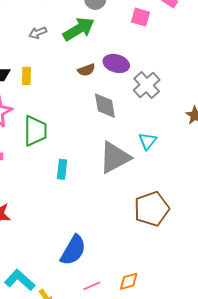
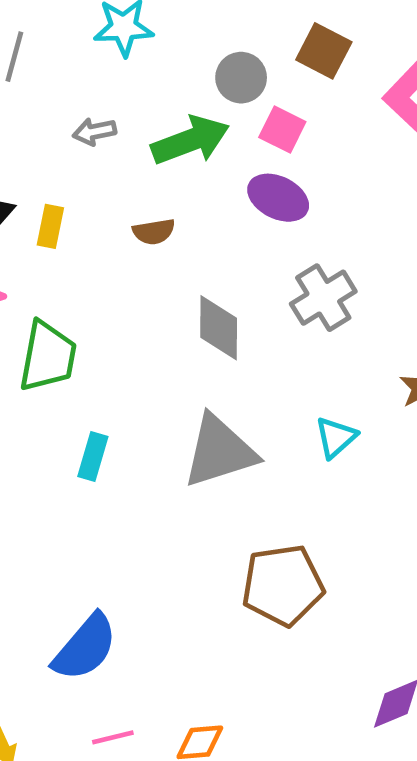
pink square: (141, 17) -> (282, 130), moved
purple ellipse: (116, 63) -> (278, 198), moved
brown semicircle: (86, 70) -> (154, 232), moved
cyan triangle: (147, 141) -> (336, 437), moved

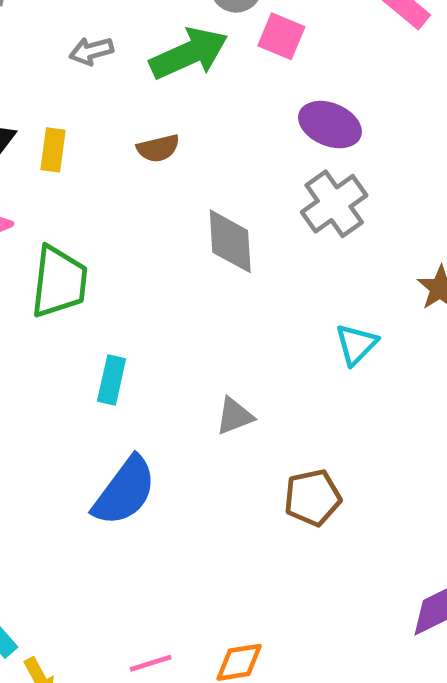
purple ellipse: (278, 198) -> (330, 125), moved
gray triangle: (220, 451) -> (235, 416), moved, size x0.5
brown pentagon: (283, 585) -> (312, 498), size x0.7
blue semicircle: (85, 647) -> (125, 491), moved

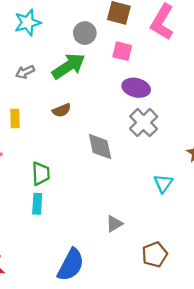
pink square: (281, 36) -> (122, 51), moved
green trapezoid: (59, 282) -> (41, 174), moved, size x0.7
cyan rectangle: (112, 380) -> (37, 204), moved

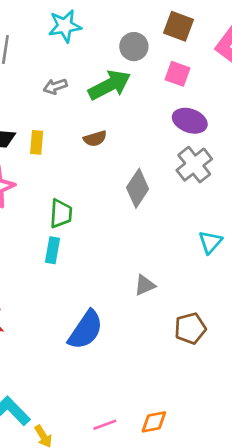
gray diamond: (100, 147) -> (138, 188), turned 40

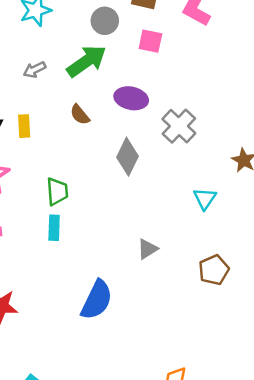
purple ellipse: (190, 121) -> (131, 98), moved
brown semicircle: (95, 139) -> (80, 115), turned 75
brown pentagon: (190, 328) -> (214, 270), moved

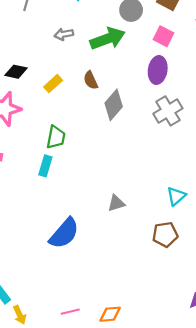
purple ellipse: (131, 98) -> (158, 70), moved, turned 72
yellow rectangle: (24, 126) -> (53, 84), moved, turned 36
gray diamond: (127, 157) -> (114, 105), moved
cyan triangle: (205, 199) -> (176, 196), moved

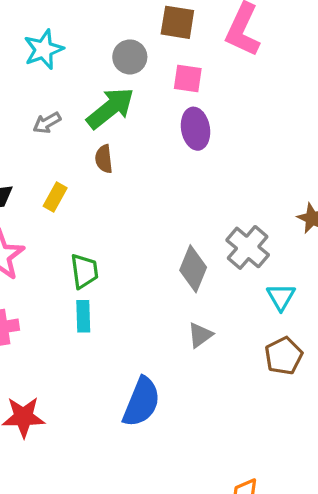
brown semicircle: (91, 80) -> (104, 159), moved, turned 36
gray diamond: (114, 105) -> (193, 269), moved
gray cross: (168, 111) -> (248, 247), moved

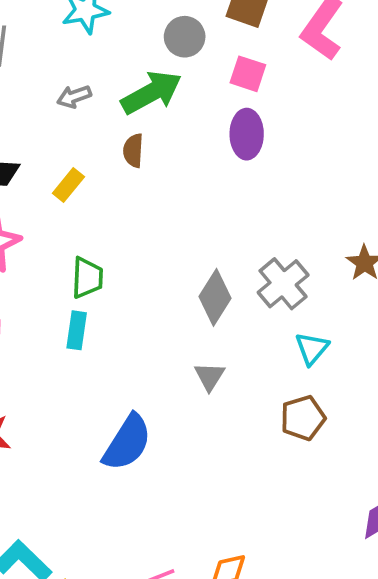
gray triangle: (200, 335) -> (210, 376), turned -32

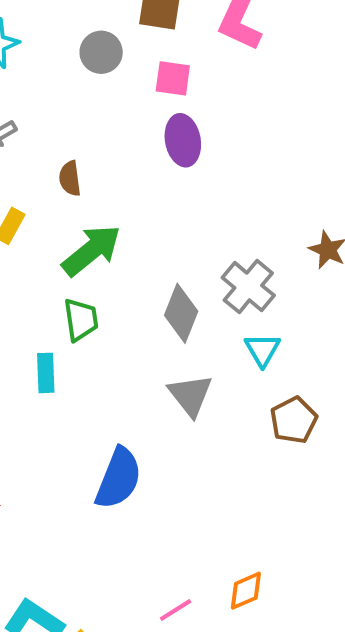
green arrow: (151, 93) -> (91, 250), moved
green trapezoid: (87, 278) -> (81, 320), moved
cyan triangle: (312, 348) -> (262, 350), moved
gray triangle: (210, 376) -> (190, 395), size x1.4

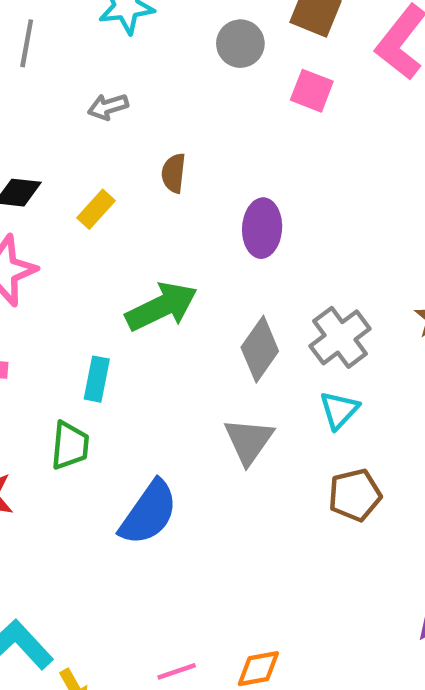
purple ellipse: (183, 140) -> (262, 228), moved
green arrow: (91, 250) -> (162, 307), moved
green trapezoid: (81, 320) -> (70, 445), moved

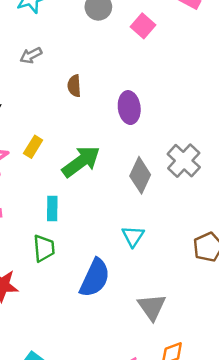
pink square: (312, 91) -> (143, 26), turned 30
yellow rectangle: (96, 209) -> (33, 147), moved
cyan triangle: (339, 410) -> (133, 236), moved
gray triangle: (249, 441) -> (152, 307), moved

